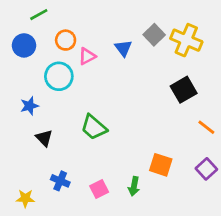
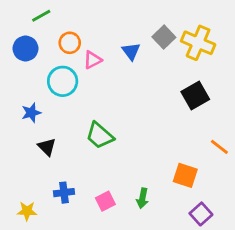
orange line: (206, 127) -> (219, 147), moved
orange square: (161, 165) -> (185, 175), moved
purple square: (206, 169) -> (201, 214), moved
blue cross: (60, 181) -> (64, 193), turned -30

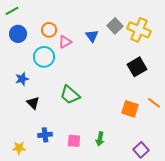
green line: (41, 16) -> (12, 11), moved
orange square: (185, 175) -> (130, 109), moved
pink square: (105, 201) -> (74, 141), turned 32

